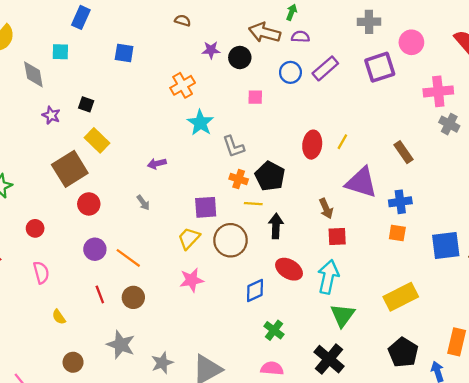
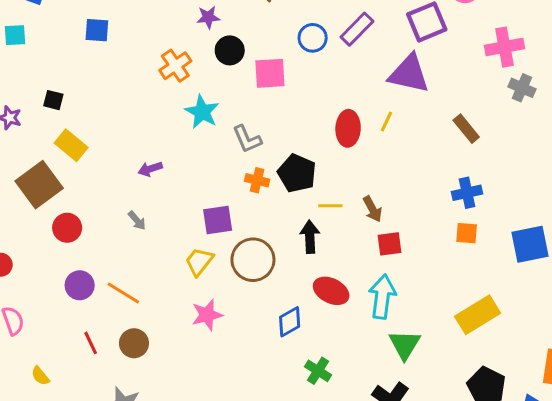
black circle: (240, 58) -> (230, 50), moved
pink square: (255, 97) -> (270, 73), size x1.6
purple triangle: (361, 183) -> (409, 74), moved
yellow line: (253, 204) -> (330, 206), moved

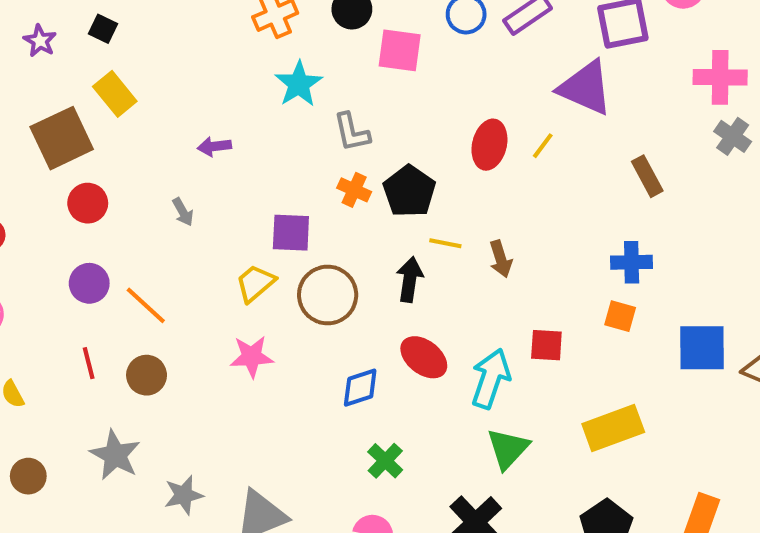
red square: (389, 244) -> (546, 345), moved

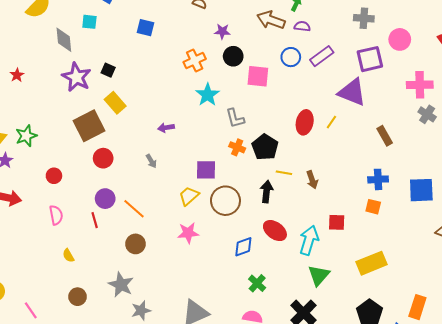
purple star: (40, 41) -> (77, 77), size x1.8
blue square: (702, 348) -> (421, 190), moved
red line: (89, 363) -> (95, 220), moved
gray star: (184, 495) -> (141, 310), moved

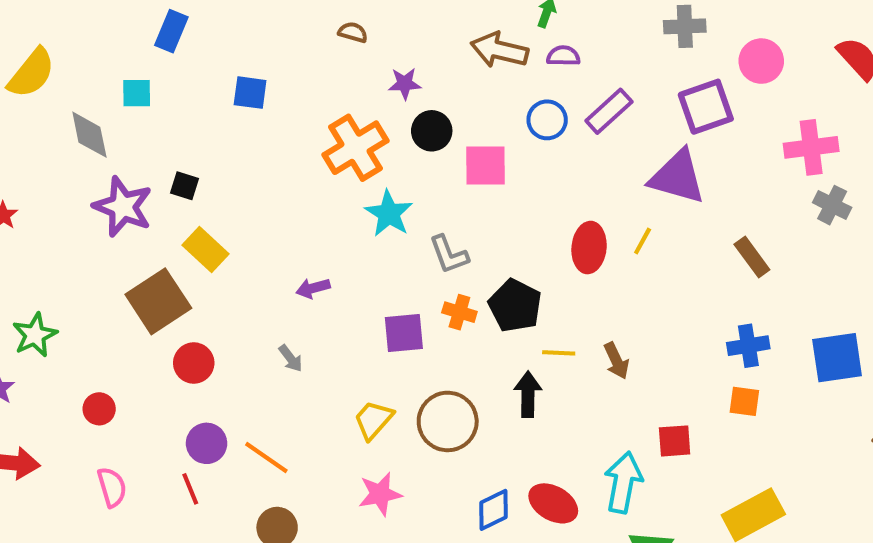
orange cross: (195, 61) -> (355, 148), size x1.4
purple square: (206, 170) -> (404, 333), moved
red ellipse: (275, 231) -> (553, 503), moved

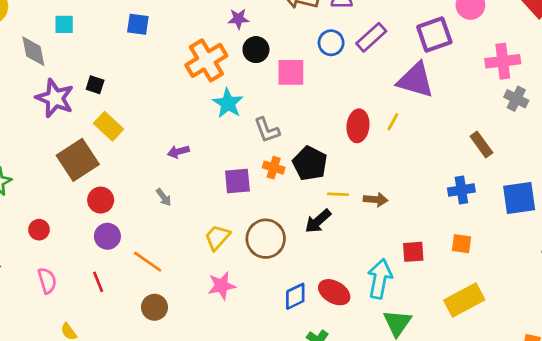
brown rectangle: (752, 257) -> (481, 144), moved
brown arrow: (616, 361) -> (376, 200), turned -60
black arrow: (528, 394) -> (318, 221), turned -132
orange square: (744, 401) -> (461, 244), moved
purple circle: (207, 443) -> (107, 236), moved

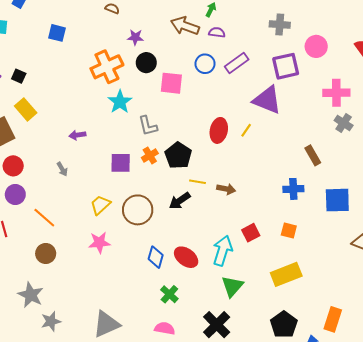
orange cross: (274, 168) -> (150, 156), turned 35
red square: (413, 252) -> (251, 233), turned -30
blue diamond: (295, 296) -> (156, 257), turned -55

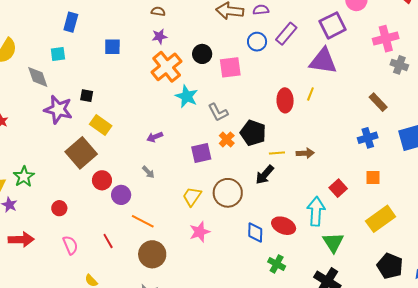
purple star: (135, 37) -> (159, 36), moved
purple circle: (15, 194) -> (121, 195), moved
brown circle: (46, 253) -> (152, 254), size x1.4

